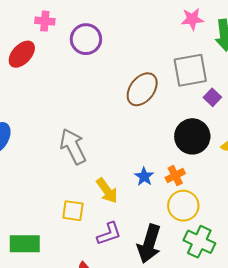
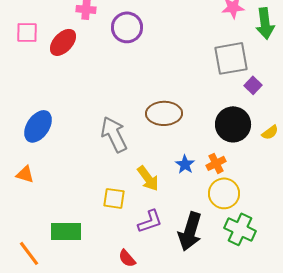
brown ellipse: (142, 89) -> (164, 113), moved, turned 52

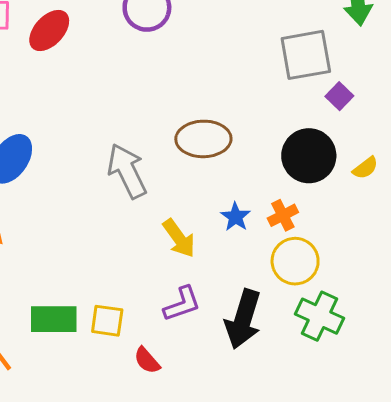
yellow square: (114, 198) -> (107, 321), moved

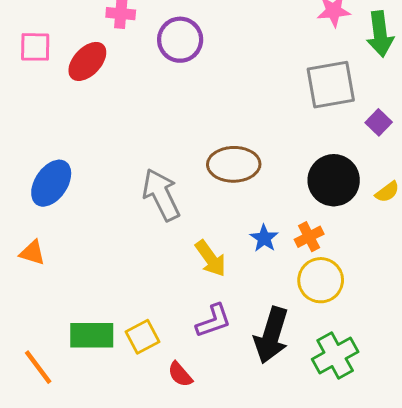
purple square: (339, 96) -> (379, 122), moved
green cross: (320, 316) -> (335, 356), moved, turned 36
yellow square: (107, 321) -> (142, 337), turned -36

